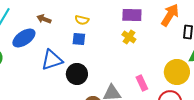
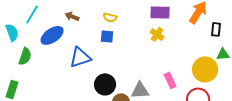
black circle: (77, 74) -> (105, 84), moved

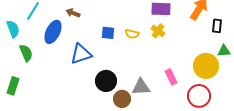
yellow semicircle: (110, 17) -> (132, 34), moved
blue ellipse: (52, 35) -> (53, 32), turned -30
green semicircle: (25, 56) -> (26, 53), turned -42

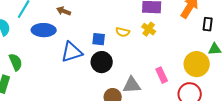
blue ellipse: (53, 32) -> (44, 30), turned 65
blue square: (108, 33) -> (99, 39), moved
green semicircle: (26, 53) -> (16, 62), moved
black circle: (106, 81) -> (102, 62), moved

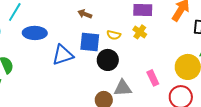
brown arrow: (64, 11) -> (85, 14), moved
blue square: (99, 39) -> (90, 42), size x1.5
black circle: (102, 62) -> (108, 60), moved

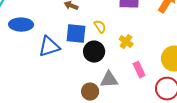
yellow cross: (140, 32) -> (126, 42), moved
yellow semicircle: (114, 35) -> (100, 27), turned -136

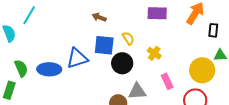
blue ellipse: (21, 25) -> (49, 69), moved

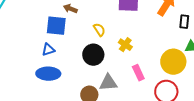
blue square: (104, 45) -> (56, 26), moved
blue triangle: (77, 58) -> (48, 50), size x0.6
blue ellipse: (49, 69) -> (48, 74), moved

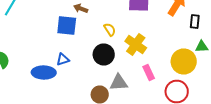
yellow cross: (125, 45) -> (136, 44), size x1.5
blue triangle: (48, 50) -> (63, 60), moved
blue ellipse: (48, 74) -> (44, 72), moved

